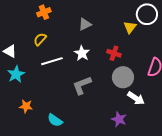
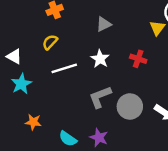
gray circle: (123, 77) -> (130, 106), moved
purple star: (119, 119) -> (99, 137), moved

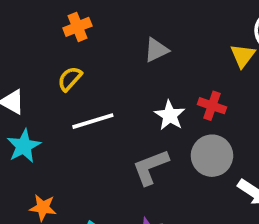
white star: (100, 59) -> (170, 115), moved
gray circle: (130, 106) -> (212, 156), moved

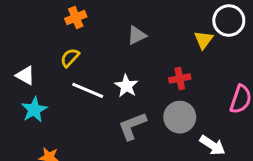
red cross: (212, 106) -> (180, 78), turned -30
white star: (170, 115) -> (126, 86), moved
white line: (93, 121) -> (88, 90), turned 40

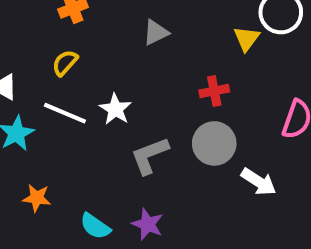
white star: (126, 86) -> (115, 109), moved
white line: (88, 90) -> (65, 113), moved

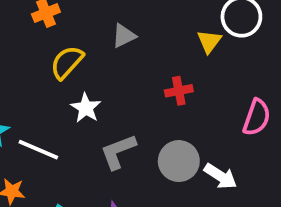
yellow semicircle: (65, 63) -> (67, 62), moved, size x1.4
white line: (65, 113) -> (38, 150), moved
gray circle: (214, 143) -> (179, 161), moved

